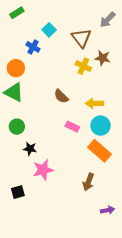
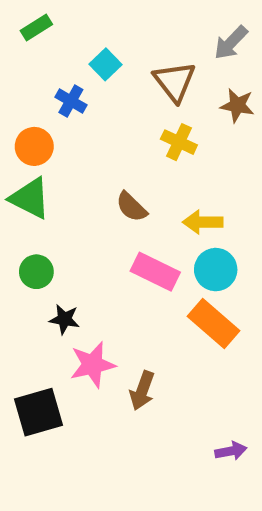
brown star: (103, 58) -> (237, 105), moved
pink rectangle: (72, 127) -> (155, 272), size x1.5
brown arrow: (88, 182) -> (142, 391), moved
black square: (18, 192) -> (39, 412), size x1.6

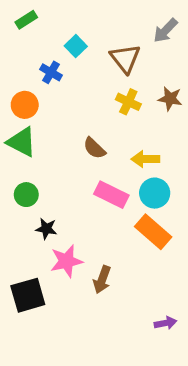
brown star: (237, 105) -> (170, 99), moved

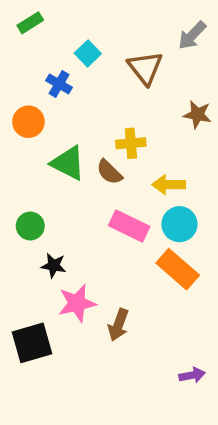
yellow cross: (128, 102) -> (131, 143), moved, turned -30
green triangle: (22, 142) -> (68, 163), moved

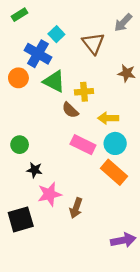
blue cross: (59, 84) -> (38, 54), size x1.6
green triangle: (68, 163) -> (54, 81), moved
purple arrow: (192, 375) -> (123, 240), size x1.5

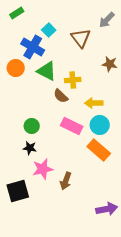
green circle: (20, 145) -> (32, 126), moved

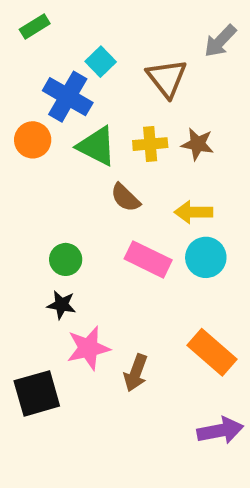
brown star: (110, 64) -> (198, 144), moved
yellow cross: (73, 80) -> (150, 144), moved
orange rectangle: (99, 150) -> (212, 352), moved

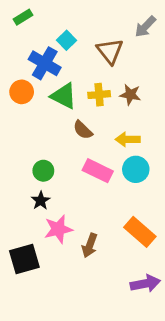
black star: (62, 305) -> (41, 201), turned 30

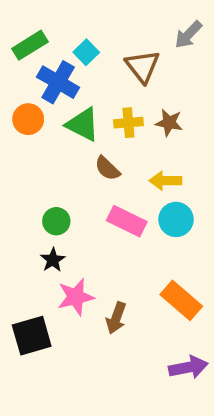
green rectangle: (23, 17) -> (30, 45), moved, size x1.4

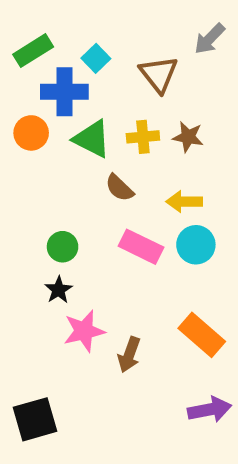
blue cross: (58, 82) -> (64, 92), turned -30
black square: (32, 336) -> (35, 419), moved

